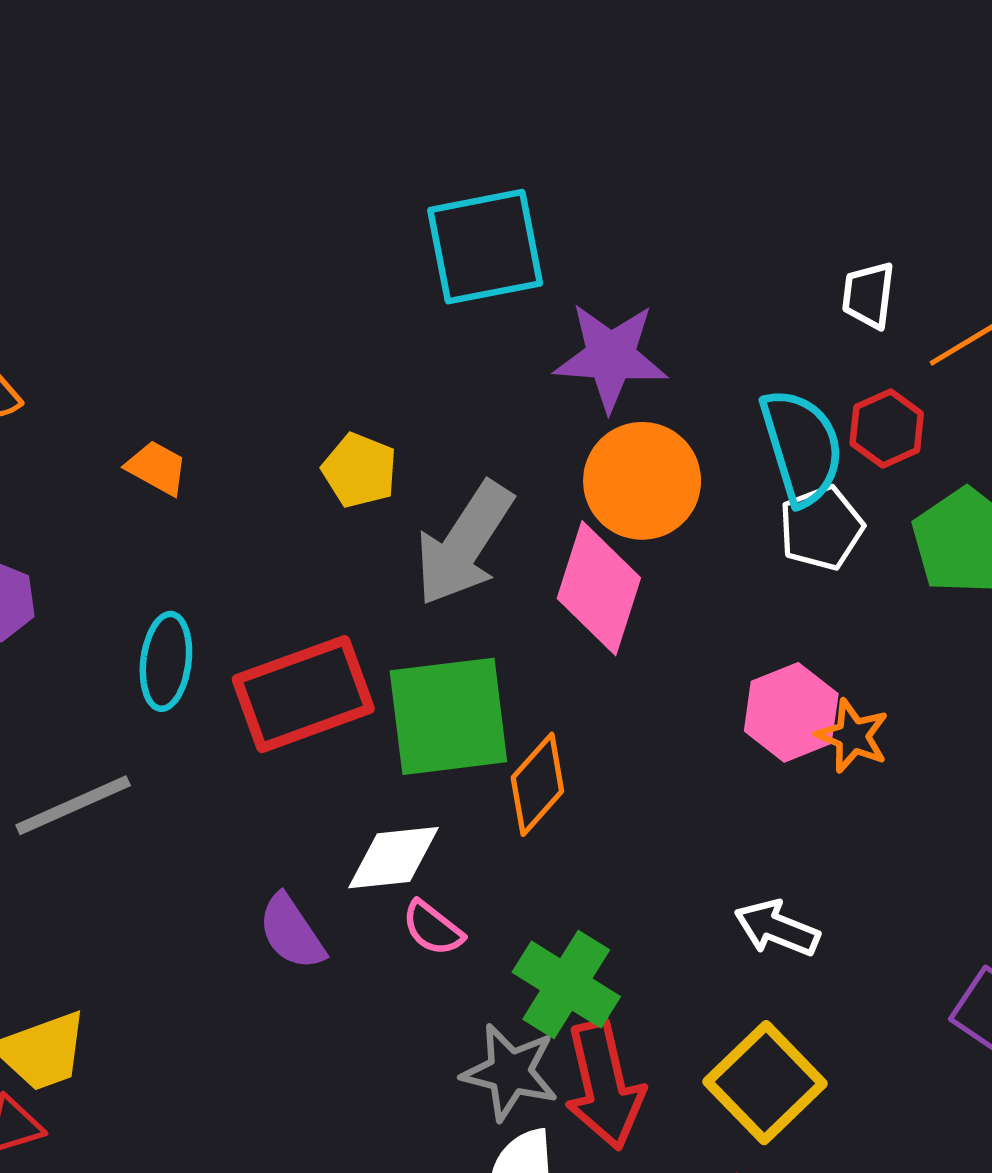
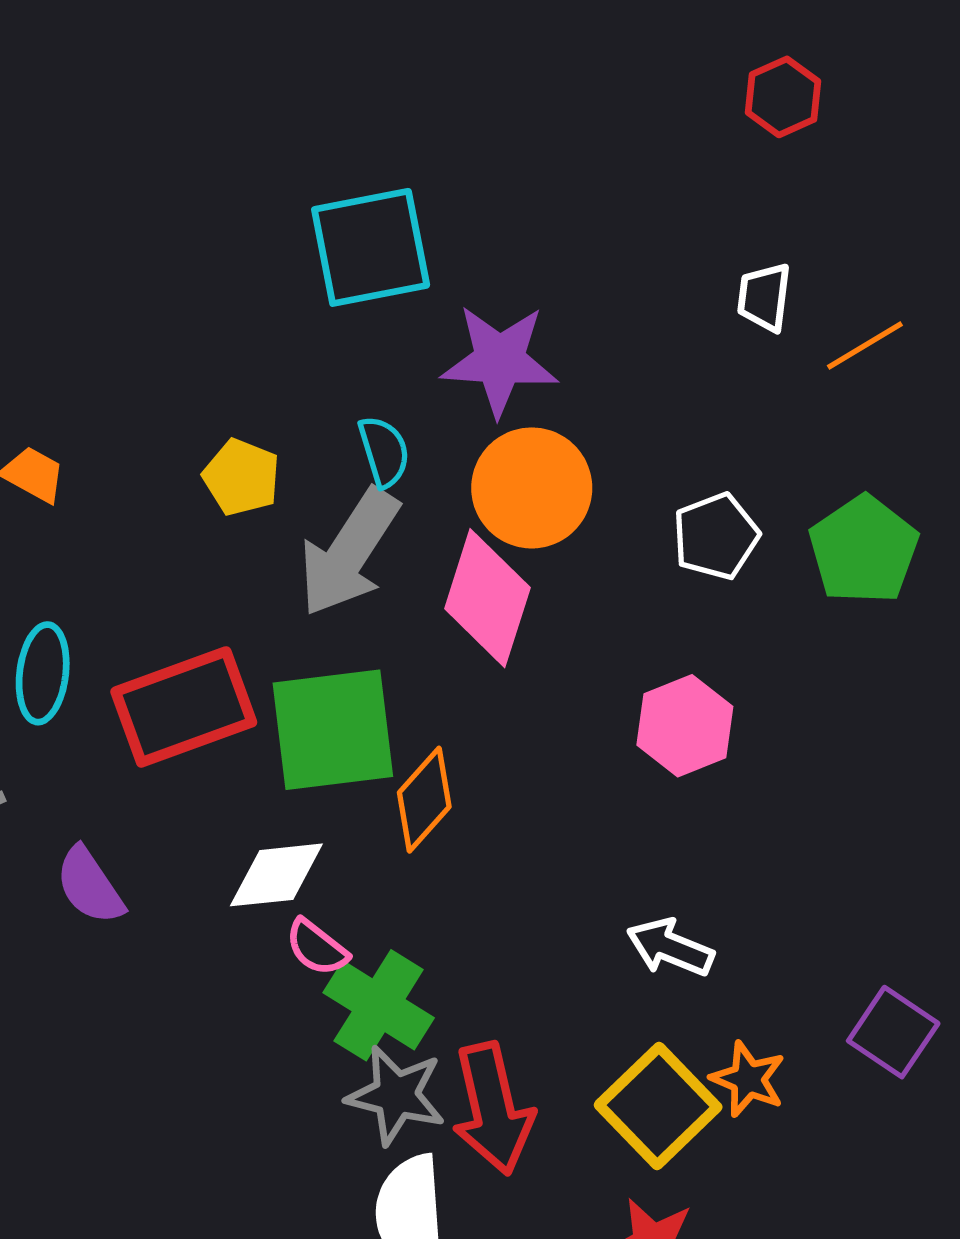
red hexagon: (887, 429) -> (783, 97), moved
cyan semicircle: (802, 447) -> (384, 452), moved, size x0.6
orange star: (853, 736) -> (748, 1079), moved
purple semicircle: (292, 932) -> (90, 886), moved
green cross: (566, 984) -> (379, 1005), moved

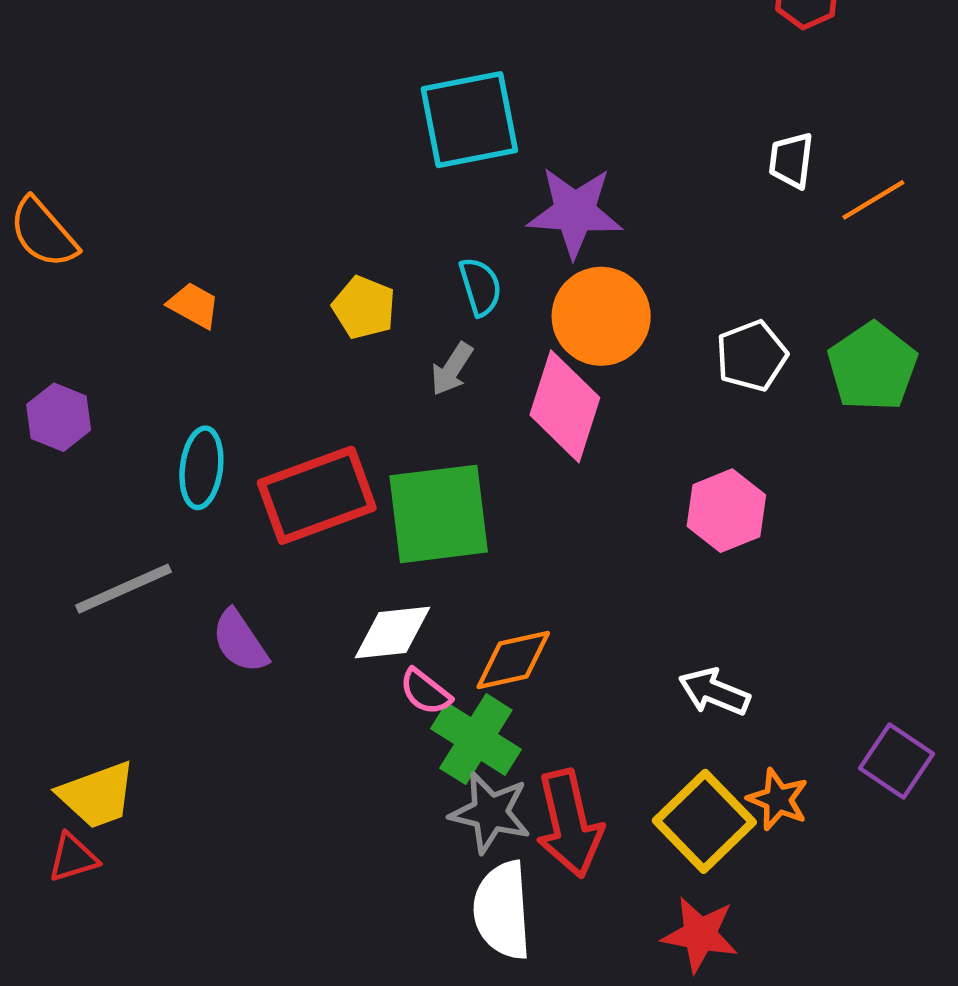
gray arrow: (349, 552) -> (452, 369), size x0.5
orange diamond: (424, 800) -> (513, 660), moved, turned 36

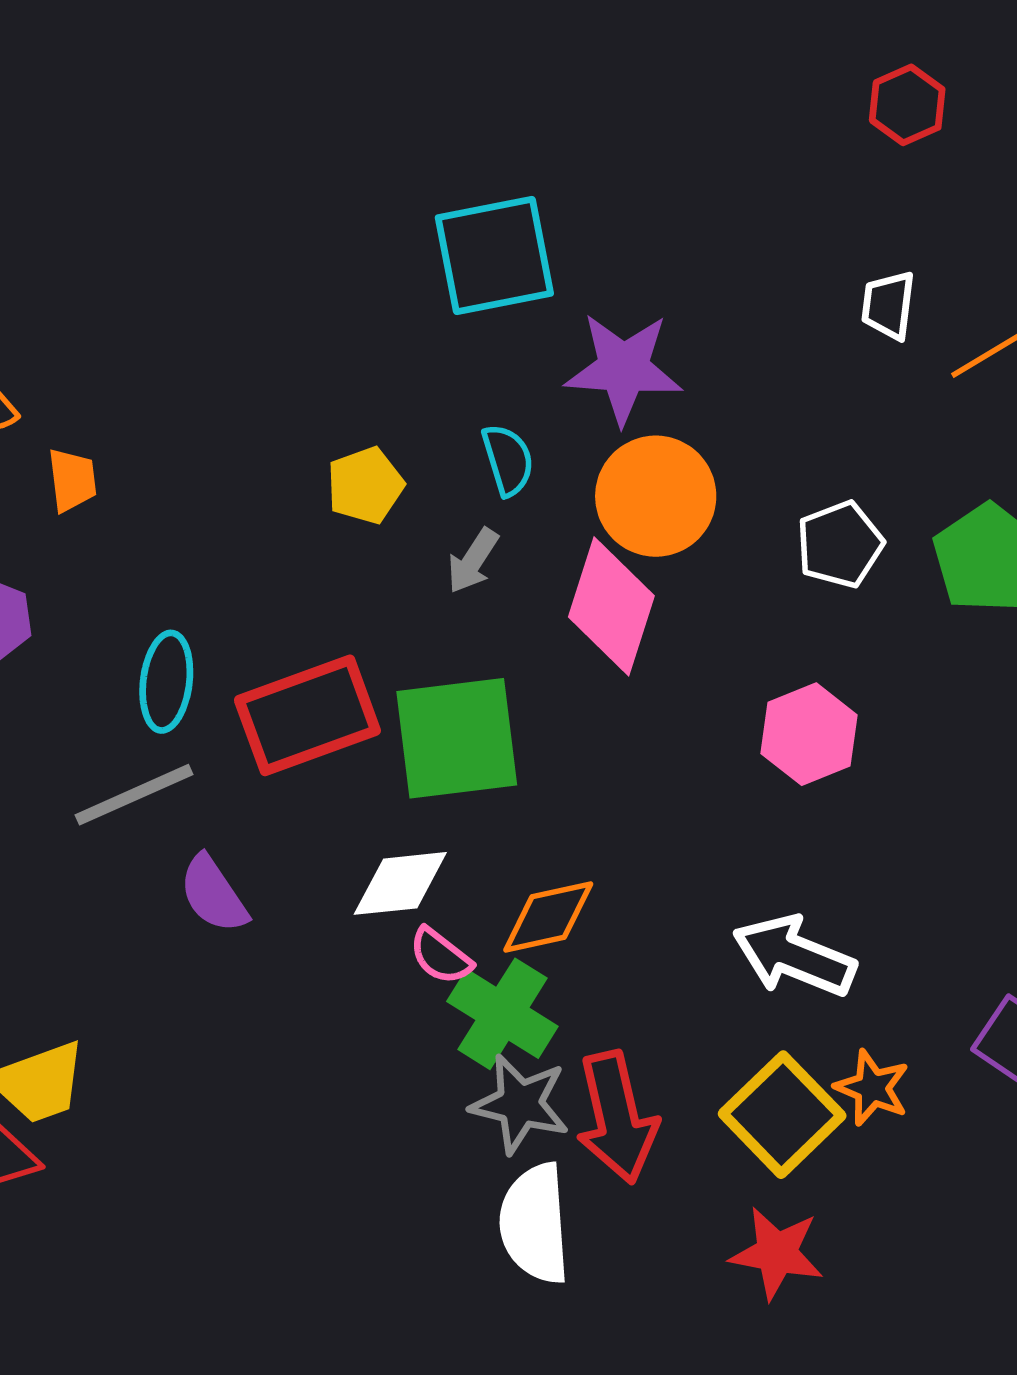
orange trapezoid: (194, 305) -> (72, 480), moved, turned 54
yellow pentagon: (364, 307) -> (365, 485), turned 30
gray line: (123, 589) -> (134, 795), moved
white arrow: (714, 692) -> (794, 956), size x1.4

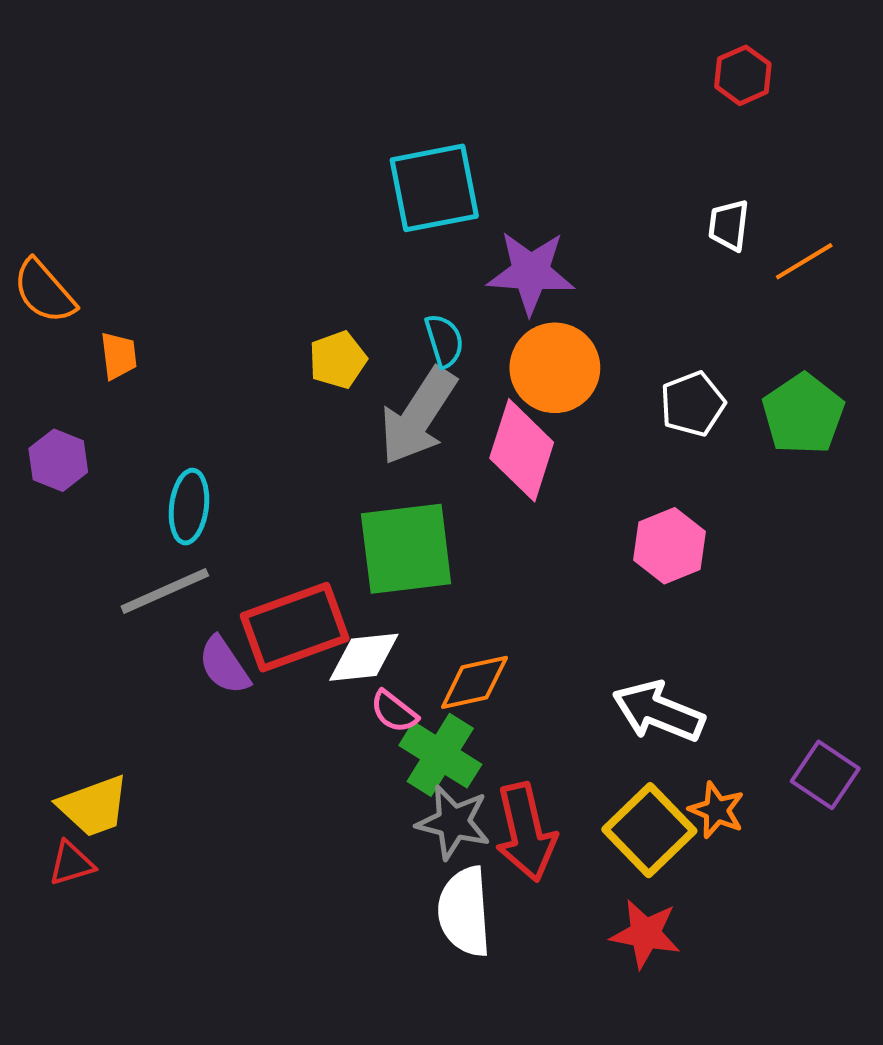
gray arrow: (473, 561) -> (418, 416), size x2.0
red rectangle: (307, 715) -> (295, 627), moved

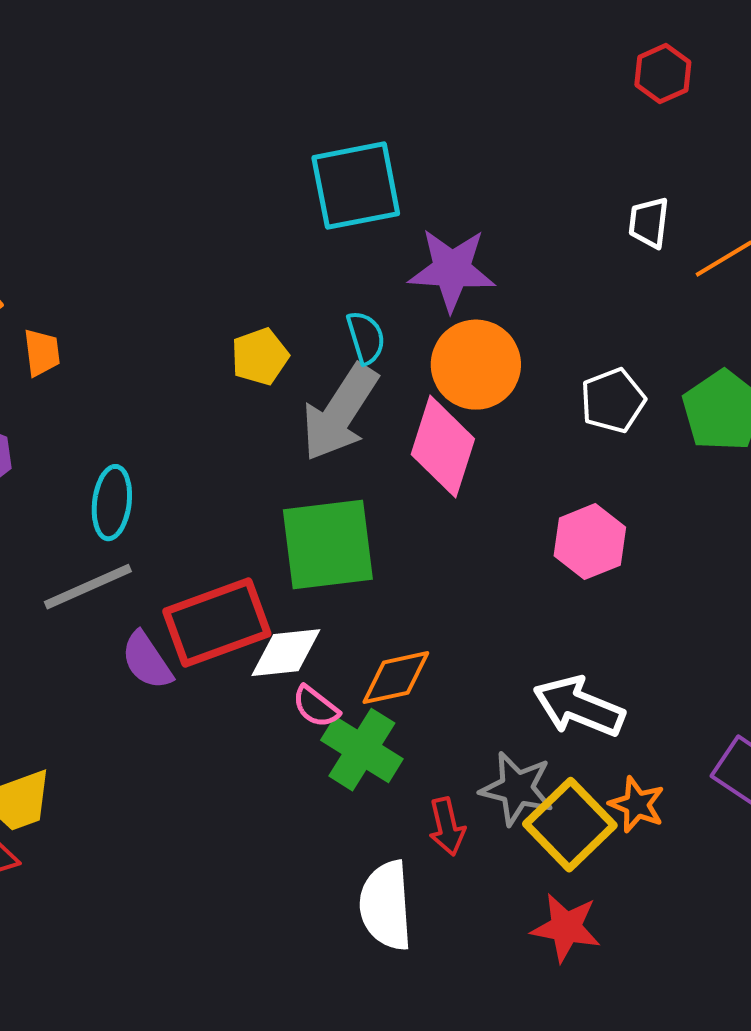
gray star: (453, 822) -> (517, 789), moved
red arrow: (526, 832) -> (447, 827), size x0.6

